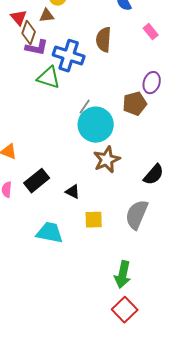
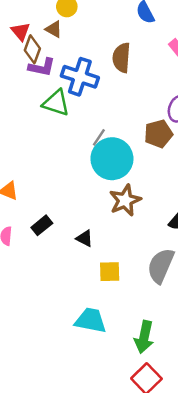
brown triangle: (47, 16) -> (54, 29), turned 35
black rectangle: (37, 181) -> (42, 225), size x0.7
cyan trapezoid: (50, 233) -> (91, 320), moved

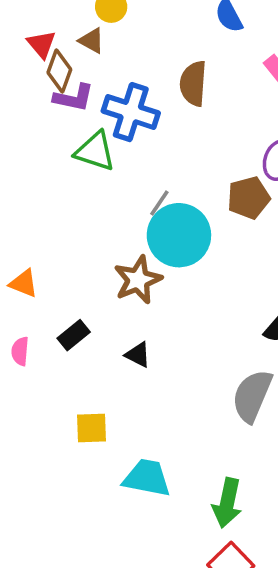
brown star: (125, 200) -> (138, 280), moved
yellow square: (110, 272) -> (91, 428), moved

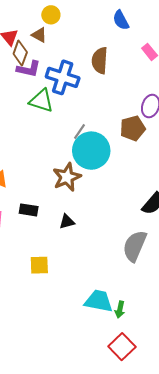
black rectangle: (74, 335) -> (29, 210), turned 48
black triangle: (138, 355) -> (67, 222), turned -42
cyan trapezoid: (147, 478) -> (99, 301), moved
green arrow: (227, 503) -> (120, 310), size x0.6

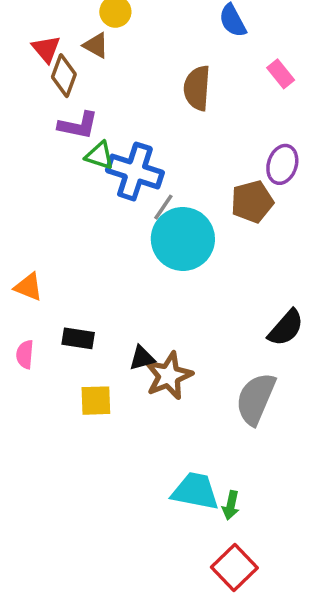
purple L-shape: (29, 69) -> (78, 125), moved
blue cross: (63, 77) -> (135, 172), moved
green triangle: (41, 101) -> (99, 156), size x0.7
brown star: (67, 177) -> (169, 376), moved
yellow square: (39, 265) -> (96, 401), moved

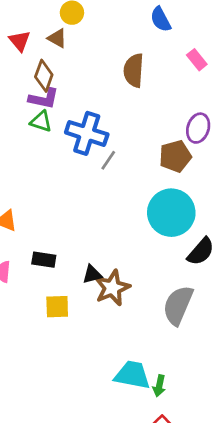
brown diamond: (64, 76) -> (44, 76), moved
green triangle: (99, 156) -> (41, 121), moved
cyan circle: (183, 239) -> (171, 213), moved

